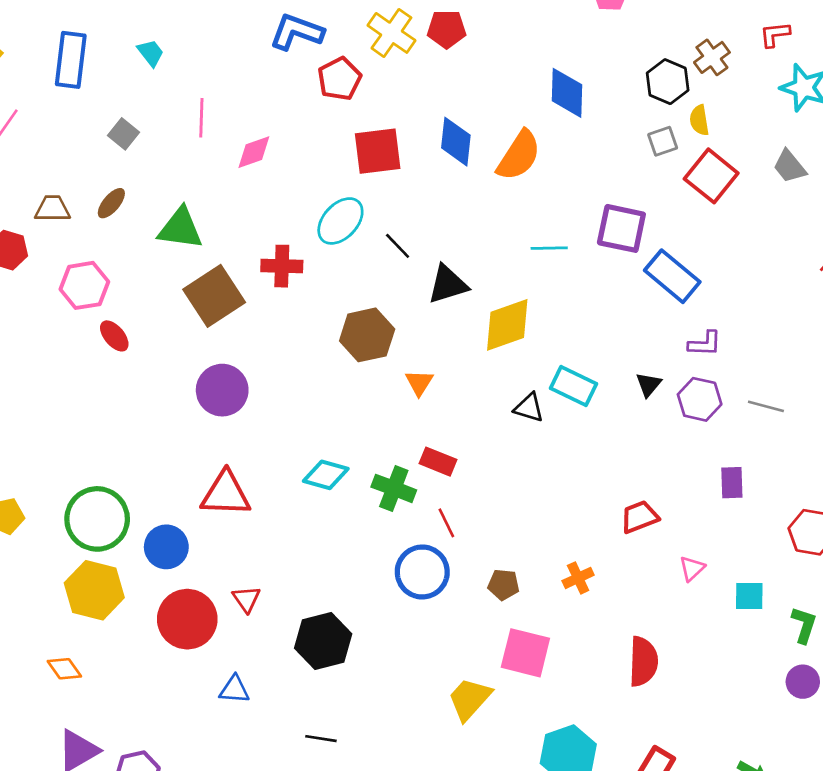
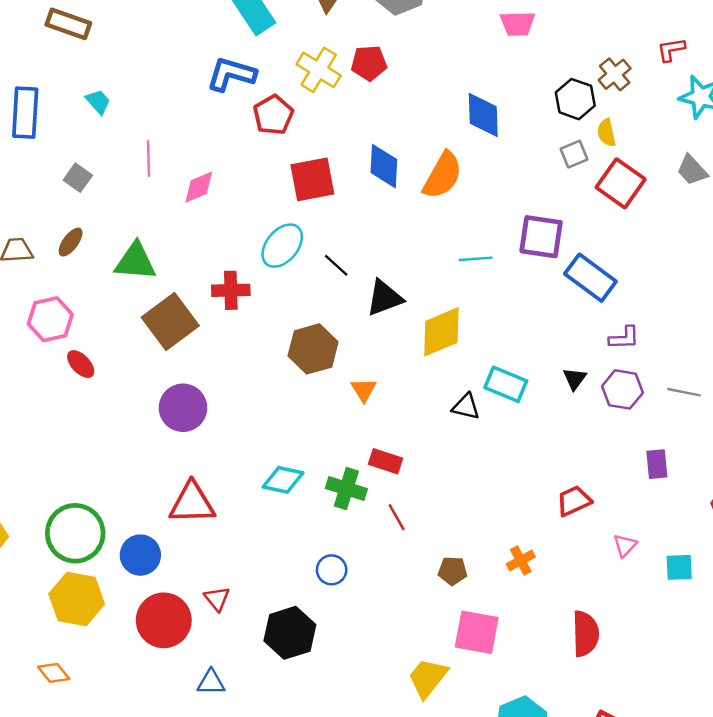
blue circle: (422, 572) -> (332, 570), moved, size x0.6

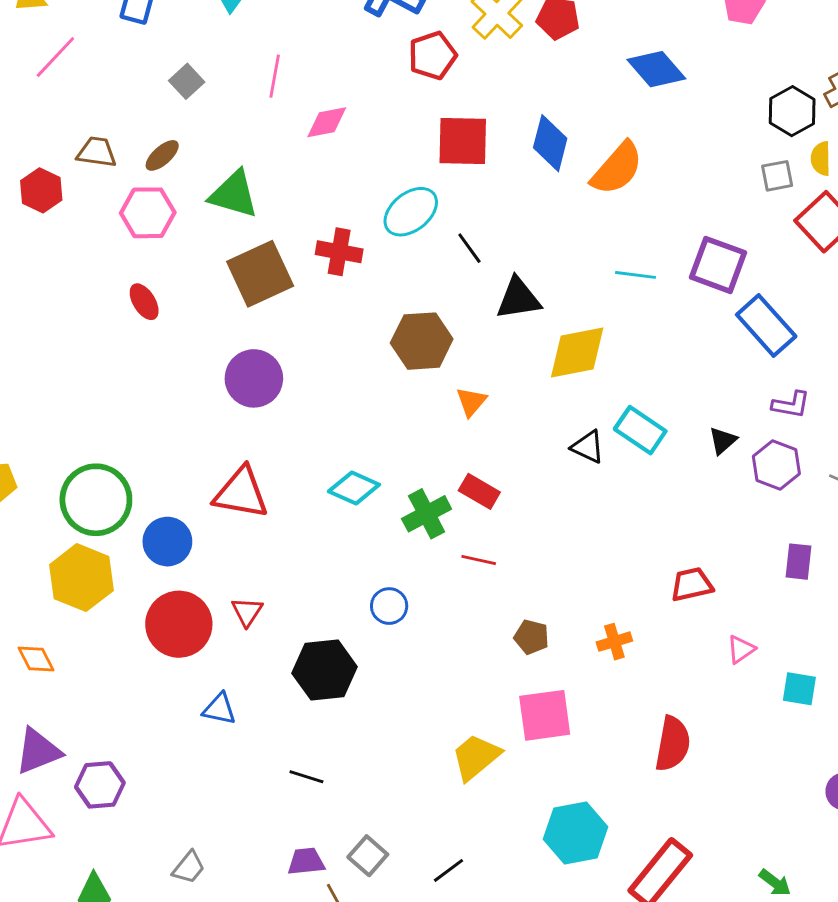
blue diamond: (483, 115) -> (656, 69), moved, turned -51
pink hexagon: (50, 319) -> (148, 213), moved
green cross: (346, 489) -> (427, 514), turned 33
red line: (397, 517) -> (479, 560), turned -60
pink square: (477, 632) -> (545, 715), turned -30

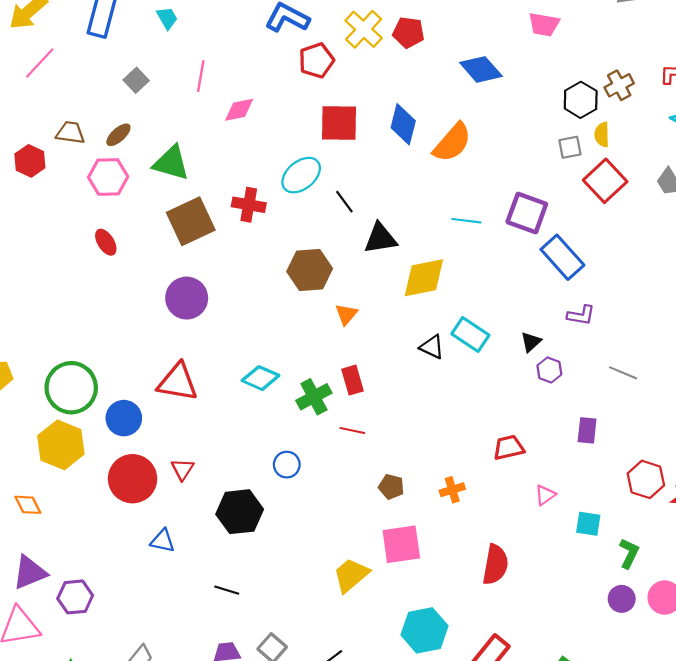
purple hexagon: (776, 465) -> (549, 370), moved, size x0.7
red rectangle: (479, 491) -> (353, 380), turned 44

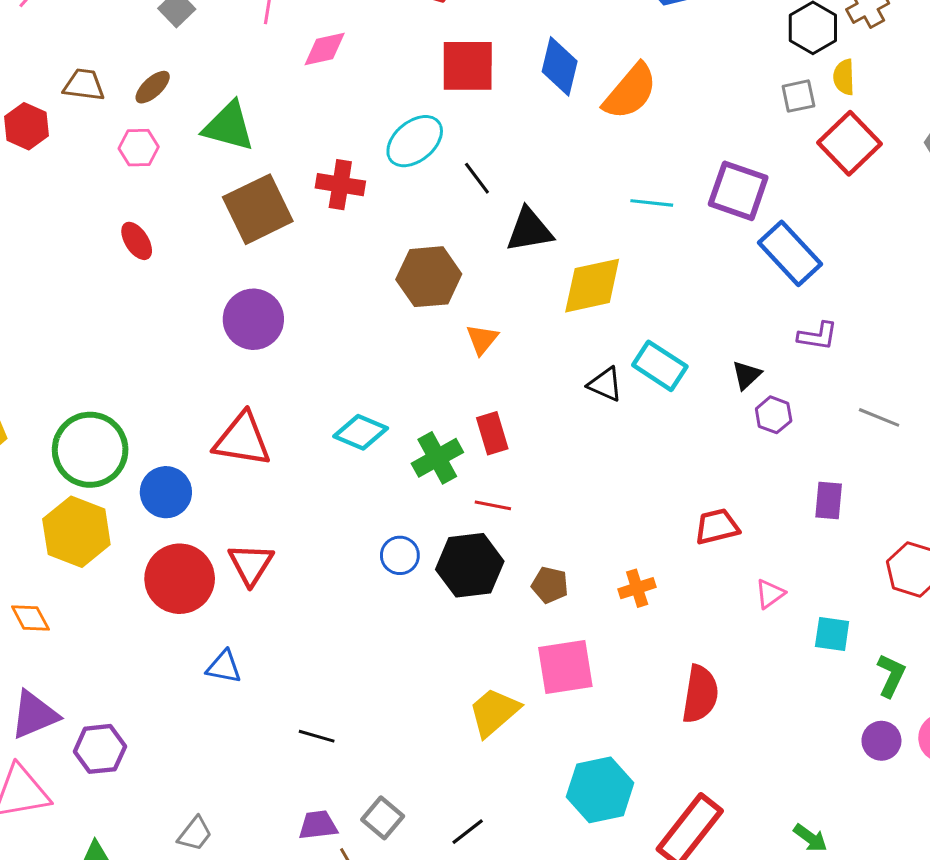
pink hexagon: (108, 177) -> (139, 148), size x0.7
red triangle: (182, 469) -> (251, 564), size x1.4
black hexagon: (240, 512) -> (470, 565), moved

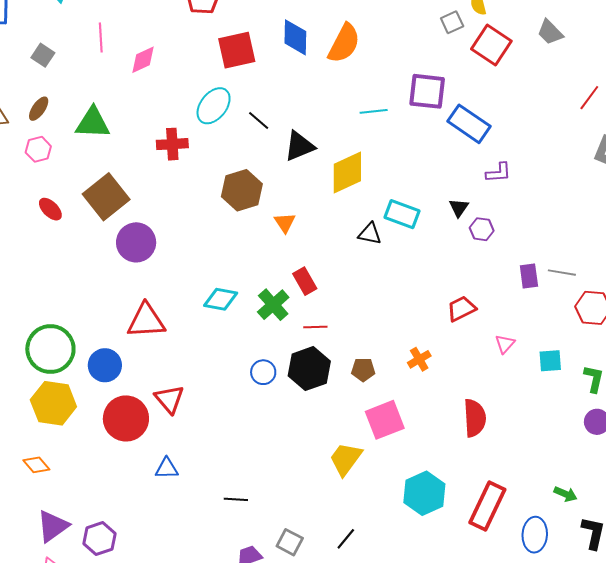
brown square: (258, 209) -> (106, 197), moved
gray line: (879, 417) -> (562, 273), moved

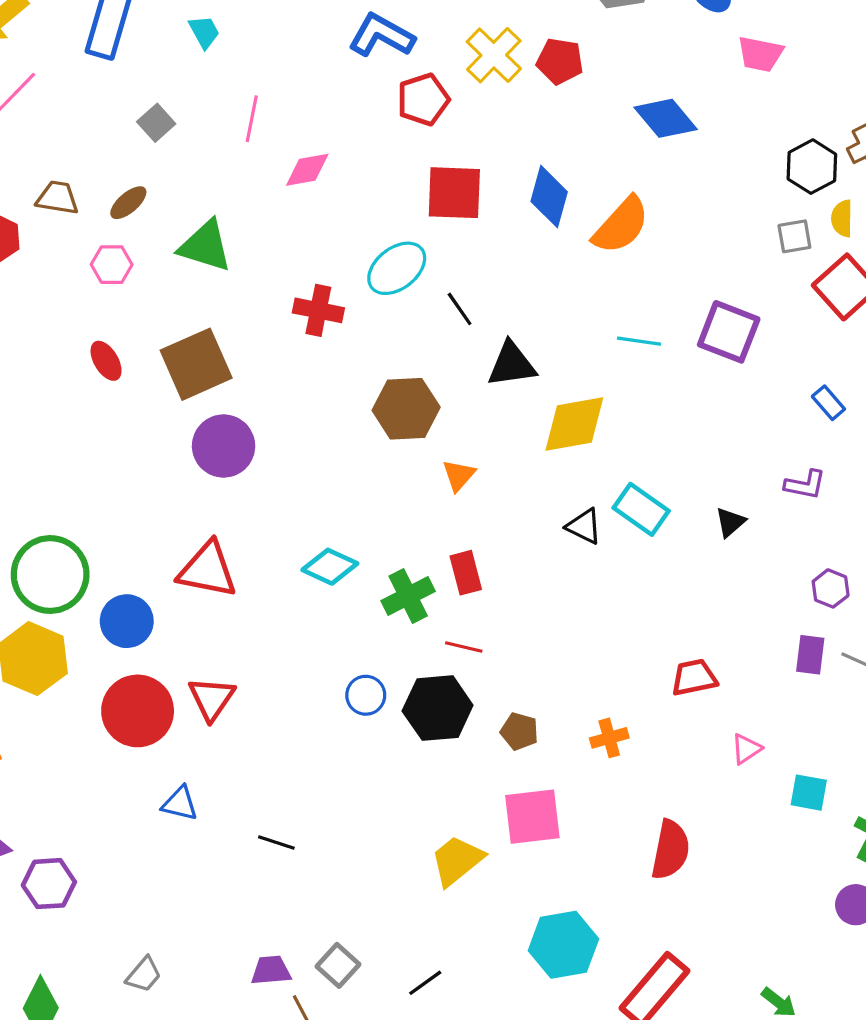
blue rectangle: (469, 124) -> (828, 403), moved, size x0.5
purple hexagon: (482, 229) -> (831, 588), moved
black line: (236, 499) -> (276, 842), moved

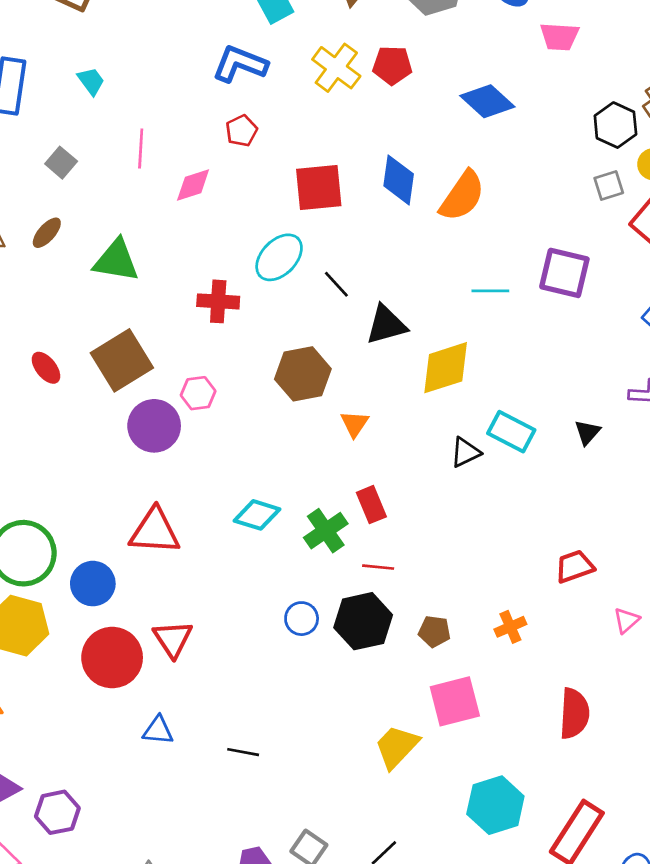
red pentagon: (423, 99) -> (241, 131), moved, size x0.7
pink hexagon: (112, 265) -> (198, 393), moved
black triangle: (584, 526) -> (465, 452), turned -44

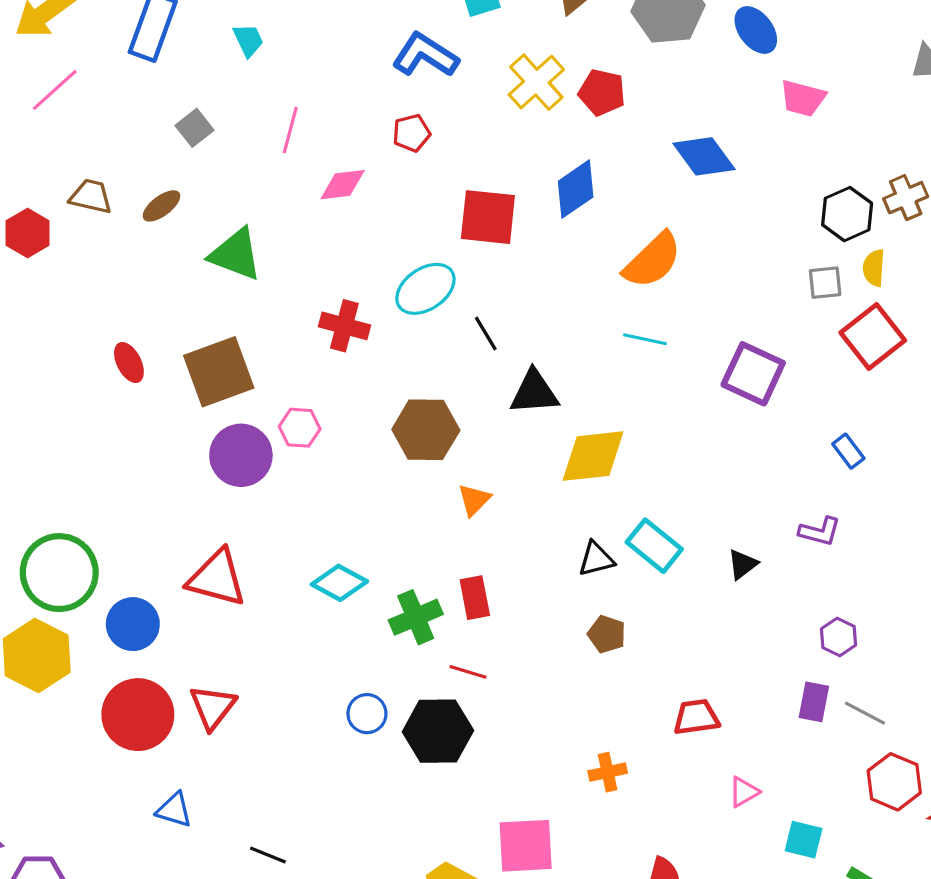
blue diamond: (399, 180) -> (576, 189), moved, turned 36
cyan line: (490, 291) -> (645, 339), moved
brown pentagon: (434, 631) -> (607, 634), moved

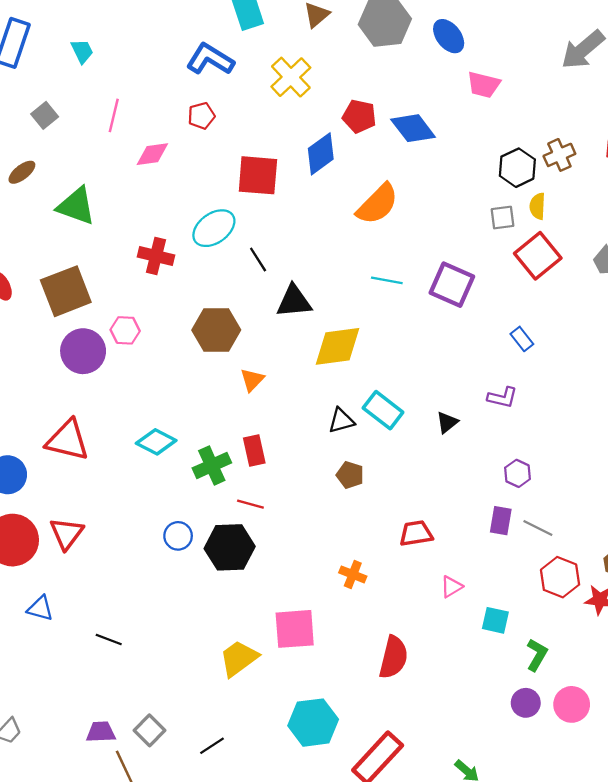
red pentagon: (602, 92) -> (359, 116), moved
cyan line: (645, 339) -> (387, 280), moved
orange cross: (608, 772) -> (353, 574), turned 35

